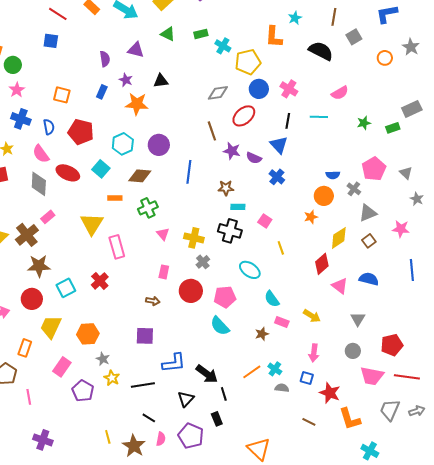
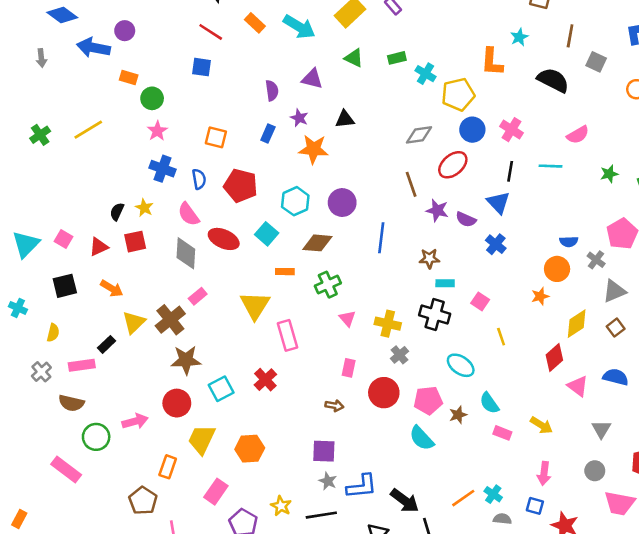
gray square: (354, 37) -> (596, 62), turned -35
brown star: (262, 334) -> (458, 415), moved
gray star: (103, 359) -> (328, 481), moved

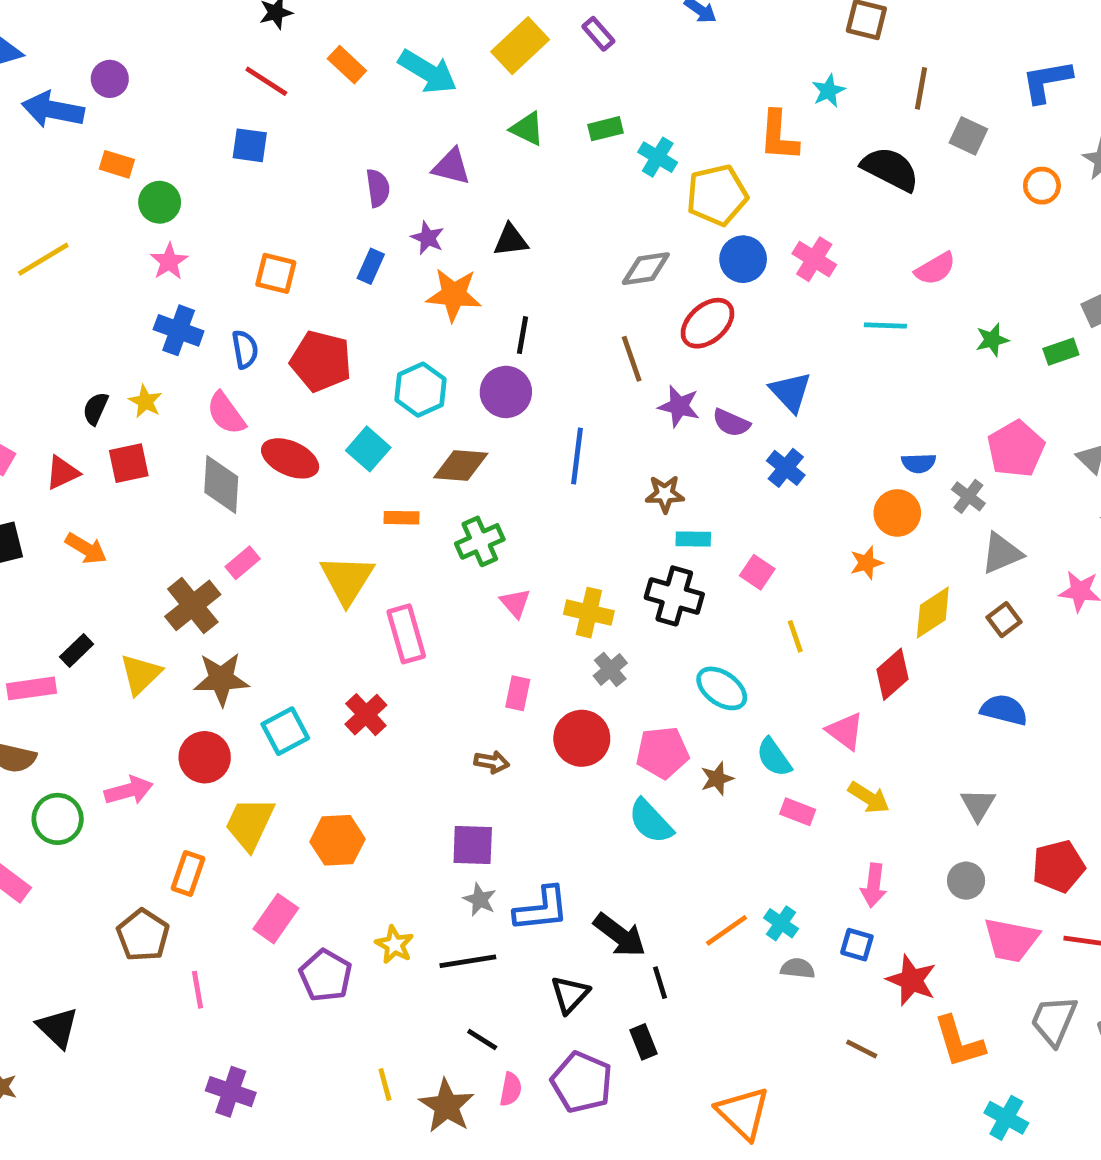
black line: (510, 171) -> (522, 335), moved
yellow triangle: (134, 322) -> (141, 674), moved
pink triangle: (578, 386) -> (845, 731), moved

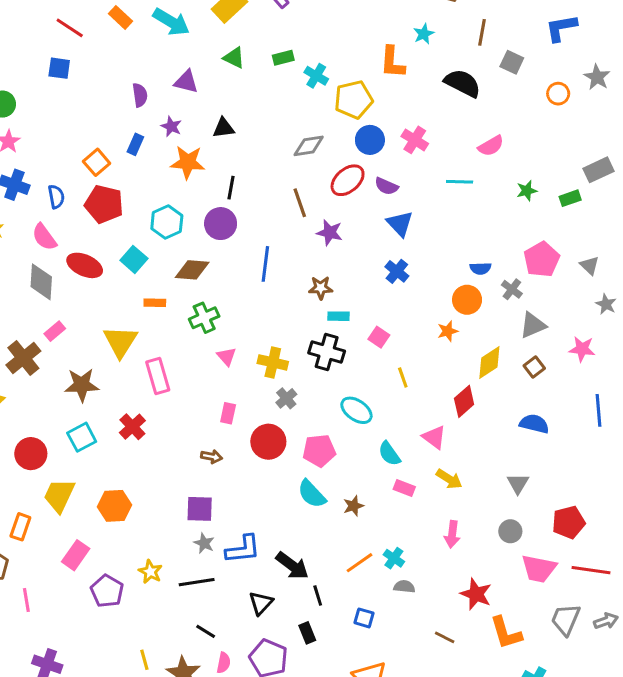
orange square: (276, 273) -> (97, 162), moved, turned 35
purple semicircle: (731, 423) -> (386, 186), moved
brown star: (221, 679) -> (82, 385), moved
brown star: (717, 779) -> (354, 506), moved
blue square: (857, 945) -> (364, 618), moved

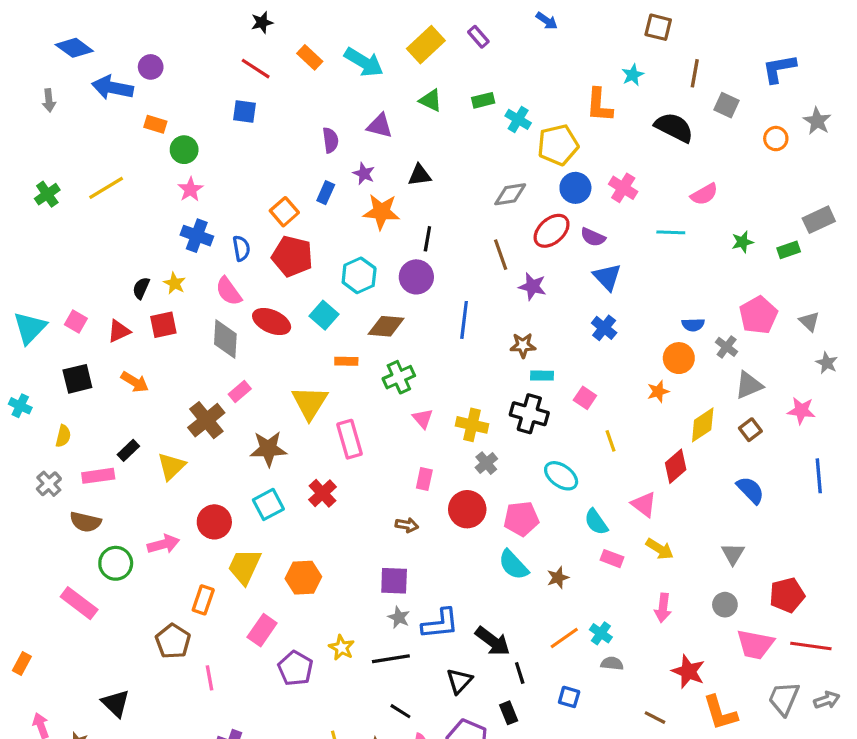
blue semicircle: (534, 424) -> (750, 490), turned 32

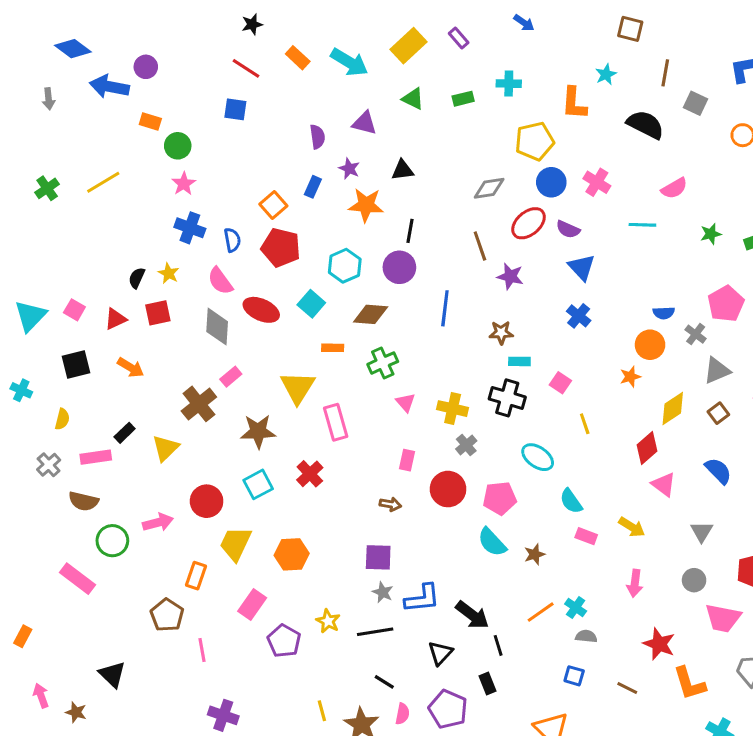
cyan cross: (518, 119) -> (509, 84), moved, turned -30
pink triangle: (644, 504) -> (664, 484), moved
blue square: (569, 697) -> (574, 676), moved

